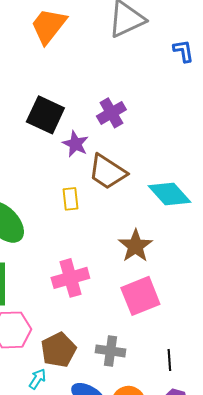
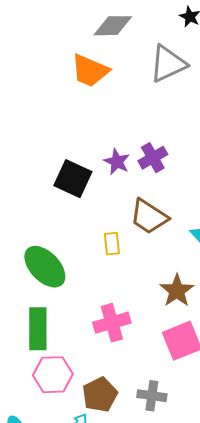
orange trapezoid: (48, 26) -> (90, 71), turned -105
black square: (45, 115) -> (73, 179), moved
purple star: (75, 144) -> (117, 162), moved

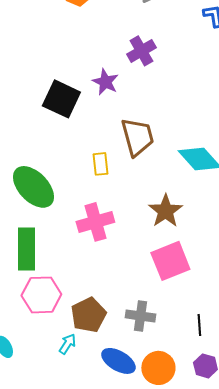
purple cross: (153, 158) -> (141, 51), moved
brown trapezoid: (149, 217) -> (137, 137), turned -138
pink cross: (112, 323) -> (95, 222), moved

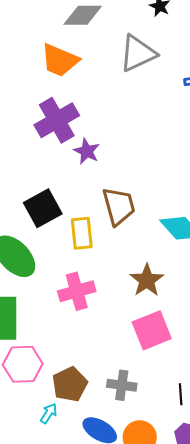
purple cross: (141, 51) -> (57, 120), moved, size x1.5
black square: (61, 99) -> (43, 208), moved, turned 36
yellow rectangle: (100, 164) -> (82, 233), size x1.4

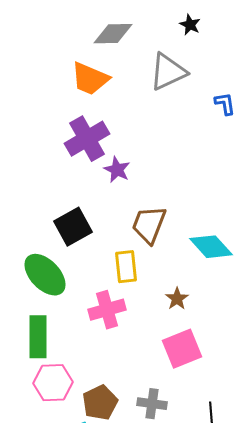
brown trapezoid: (119, 206) -> (149, 225), turned -144
yellow rectangle: (82, 233) -> (126, 267), moved
brown star: (147, 280) -> (177, 299), size x0.7

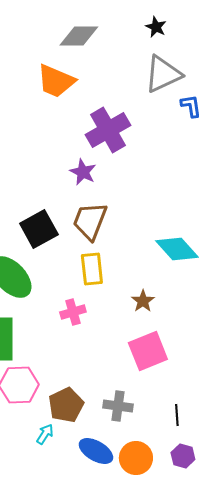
gray triangle: (168, 72) -> (163, 74), moved
purple cross: (87, 139) -> (108, 130), moved
brown trapezoid: (149, 225) -> (90, 221), moved
pink cross: (107, 310) -> (73, 312), size x0.7

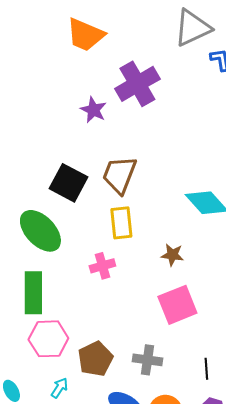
purple star: (83, 172) -> (93, 110), moved
black square: (39, 229) -> (68, 183), turned -33
brown star: (143, 301) -> (172, 255), turned -30
cyan arrow: (45, 434) -> (59, 388), moved

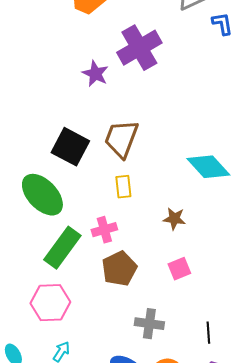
yellow rectangle: (121, 223) -> (123, 187), size x0.7
green rectangle: (33, 293) -> (62, 248), moved, turned 36
pink square: (177, 305) -> (179, 269), size x0.6
brown pentagon: (95, 359) -> (119, 269), moved

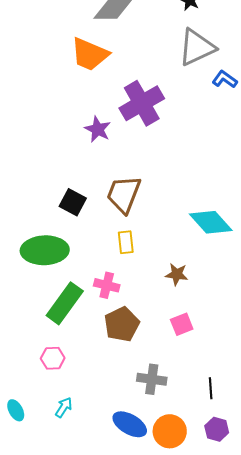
blue L-shape: (222, 24) -> (225, 79), turned -45
black square: (70, 147) -> (73, 202), size x0.7
green ellipse: (42, 195) -> (45, 250), turned -48
pink cross: (104, 230) -> (107, 285), turned 30
pink hexagon: (50, 303) -> (53, 358), size x0.6

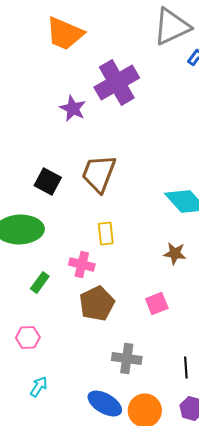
yellow rectangle: (126, 242) -> (106, 233), moved
brown star: (177, 274) -> (175, 253), moved
green rectangle: (65, 303) -> (40, 282), size x0.5

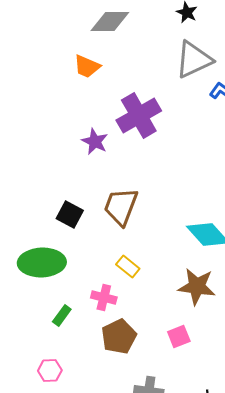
orange trapezoid: (65, 33) -> (87, 66), size x0.7
yellow rectangle: (106, 233) -> (128, 266), turned -45
brown star: (175, 253) -> (197, 286), size x1.6

